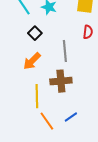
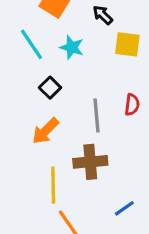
red semicircle: (88, 32) -> (132, 105), moved
blue line: (71, 117) -> (124, 208), moved

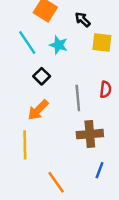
brown cross: (90, 162) -> (90, 134), moved
yellow line: (53, 185) -> (25, 145), moved
blue line: (124, 208) -> (99, 170), turned -35

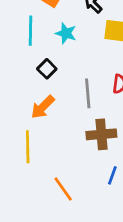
cyan line: (27, 42) -> (30, 31), turned 35

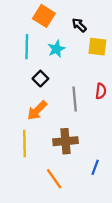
cyan star: (66, 33) -> (56, 49), turned 30
brown cross: (101, 134) -> (66, 141), moved

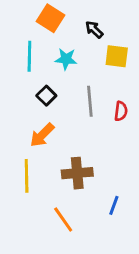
cyan star: (56, 49) -> (66, 59), turned 30
gray line: (75, 99) -> (90, 101), moved

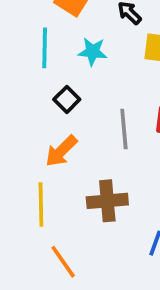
gray line: (90, 101) -> (124, 129), moved
orange line: (63, 219) -> (63, 262), moved

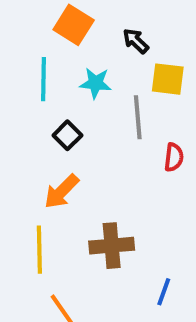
gray line: (124, 129) -> (138, 117), moved

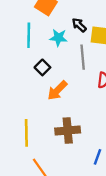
black arrow: (136, 41) -> (79, 25), moved
orange arrow: (61, 191) -> (57, 90), moved

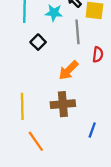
orange arrow: (57, 90) -> (69, 70), moved

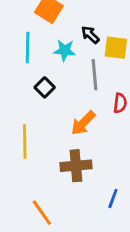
yellow line: (22, 106) -> (25, 141), moved

